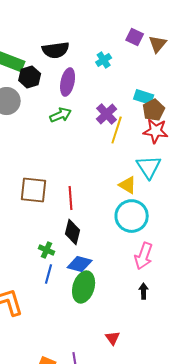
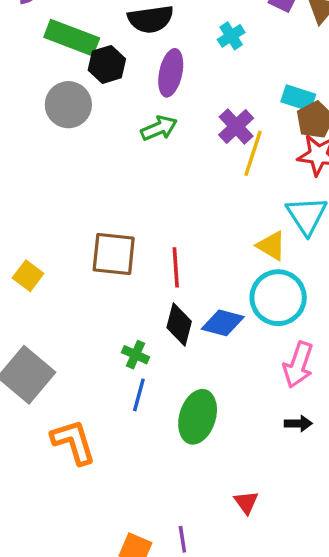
blue diamond: (80, 264) -> (223, 323), moved
black arrow: (144, 291) -> (298, 423), turned 91

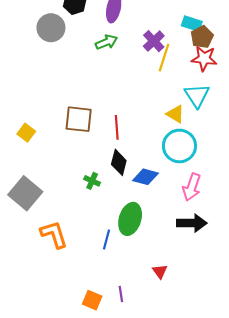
blue diamond: (223, 323) -> (146, 177), moved
blue line: (139, 395) -> (106, 240), moved
black arrow: (298, 423) -> (192, 223), size x1.8

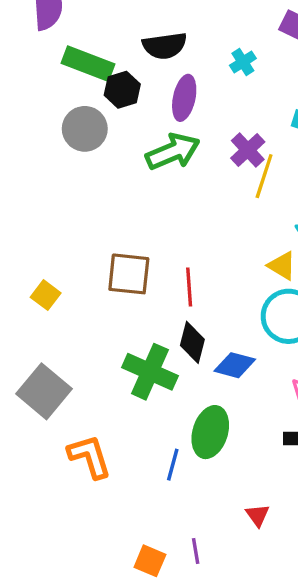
green arrow: (106, 42) -> (173, 152), size x1.5
green cross: (92, 181) -> (150, 372), size x2.0

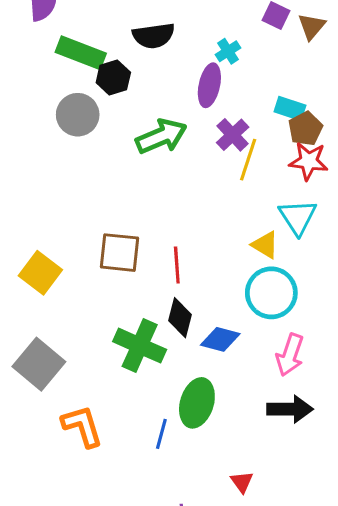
purple ellipse: (184, 98) -> (209, 85), moved
yellow square: (46, 295) -> (40, 273), size x1.5

